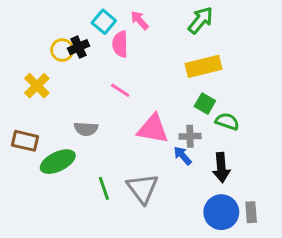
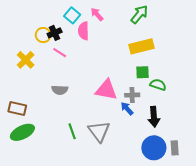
pink line: (120, 90) -> (60, 53), moved
green square: (205, 104) -> (143, 72), turned -32
brown rectangle: (25, 141) -> (17, 108), moved
green ellipse: (58, 162) -> (22, 132), moved

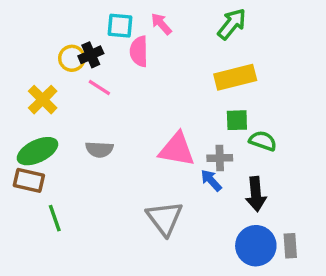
cyan square: (72, 15) -> (120, 26), turned -35
green line: (72, 131) -> (55, 218), moved
green ellipse: (22, 132) -> (37, 151), moved

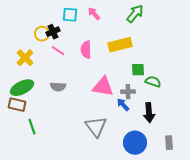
pink semicircle: (139, 51) -> (86, 50), moved
yellow rectangle: (235, 77) -> (120, 45), moved
blue circle: (256, 246) -> (135, 143), moved

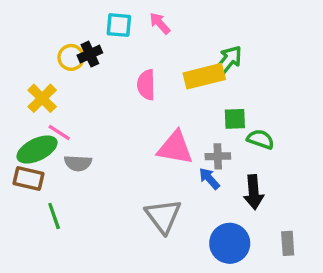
green arrow: (135, 14) -> (228, 61), moved
pink line: (58, 51) -> (59, 132), moved
gray semicircle: (58, 87) -> (78, 163), moved

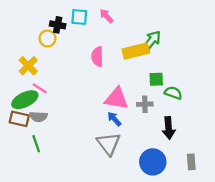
black cross: (90, 54) -> (58, 25), moved, turned 35
gray semicircle: (78, 163) -> (38, 117), moved
blue arrow: (209, 179) -> (114, 119), moved

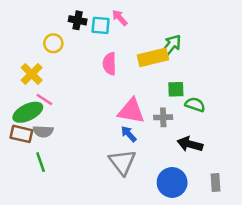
cyan square: (79, 17) -> (101, 25), moved
black cross: (58, 25) -> (78, 20), moved
black arrow: (169, 128) -> (190, 144), turned 110

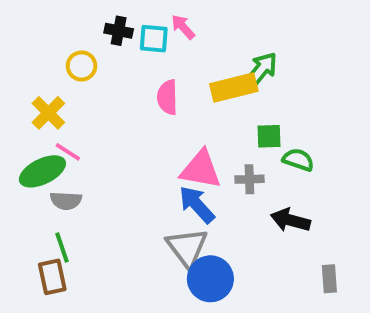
brown rectangle: (21, 134) -> (52, 277), moved, turned 65
blue arrow: (129, 134) -> (197, 205), size x1.5
blue circle: (172, 182) -> (210, 279), moved

